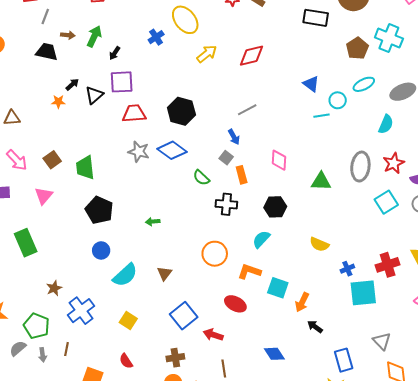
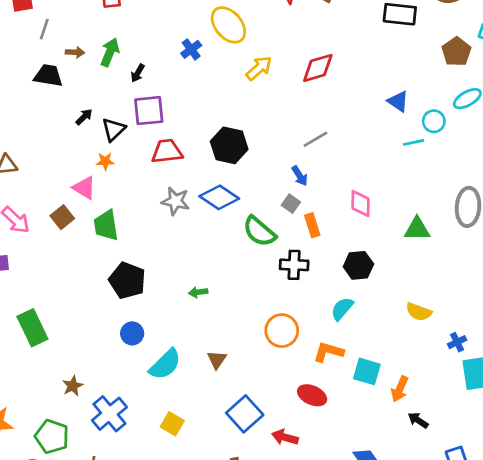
orange star: (58, 102) -> (105, 161), moved
green semicircle: (201, 178) -> (259, 231), size x1.5
pink triangle: (44, 196) -> (84, 188), moved, turned -36

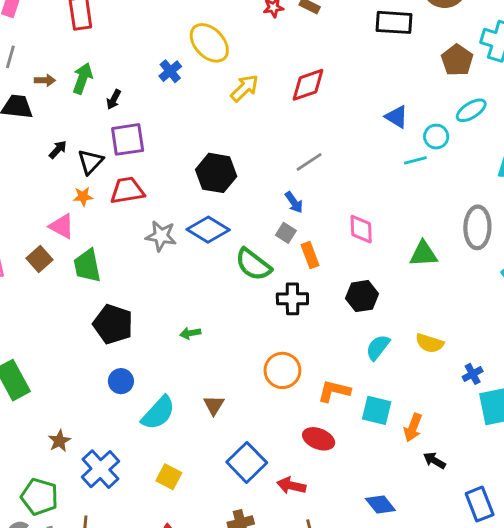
red trapezoid: (167, 151) -> (127, 191), moved
cyan semicircle: (342, 309) -> (378, 347), moved

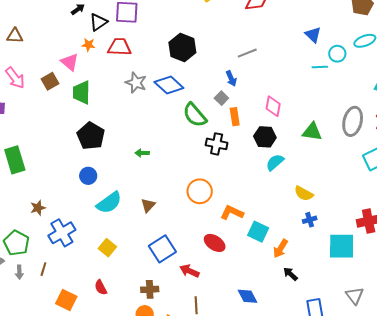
black hexagon: (362, 296) -> (265, 137), moved
cyan semicircle: (378, 347) -> (275, 162), moved
blue cross: (473, 374) -> (310, 220), moved

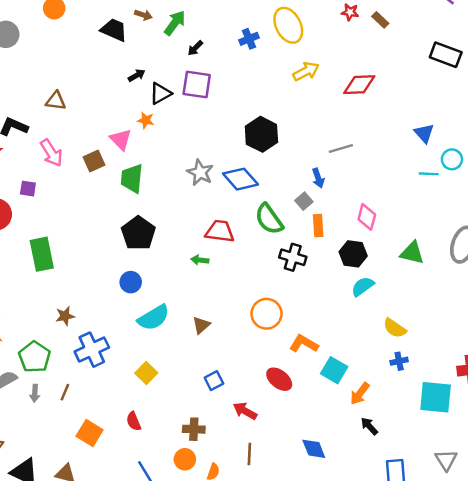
red trapezoid: (119, 47) -> (220, 231), moved
blue square: (162, 249) -> (214, 381), size x0.6

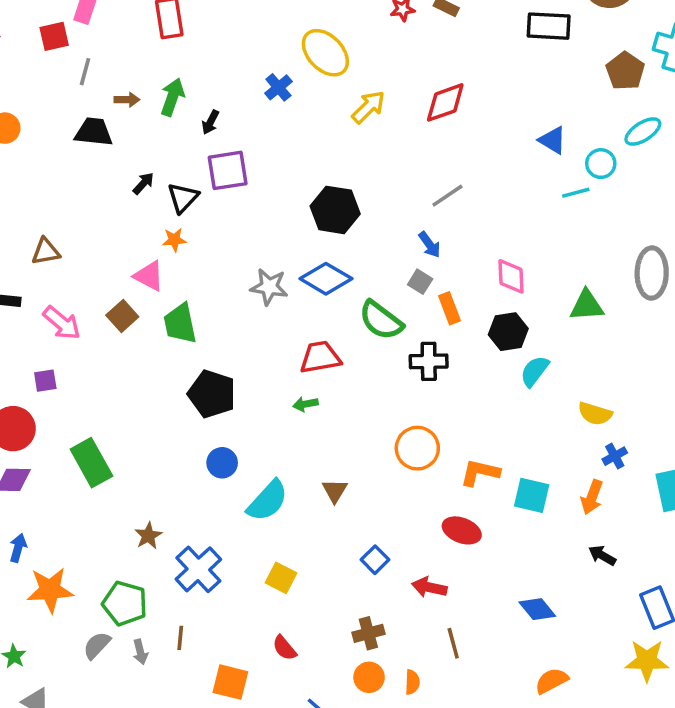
orange arrow: (360, 394) -> (592, 497), moved

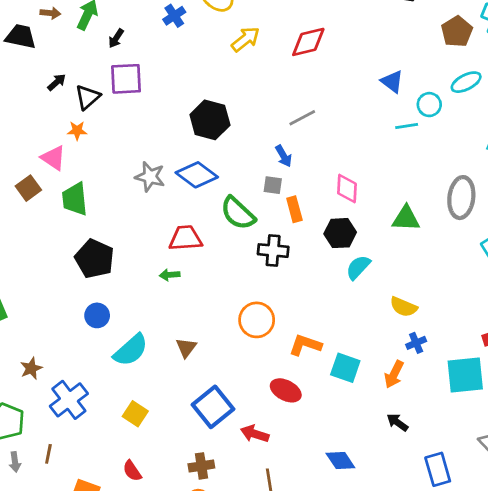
gray square: (420, 282) -> (273, 185), turned -30
blue square: (375, 560) -> (213, 407), size x1.8

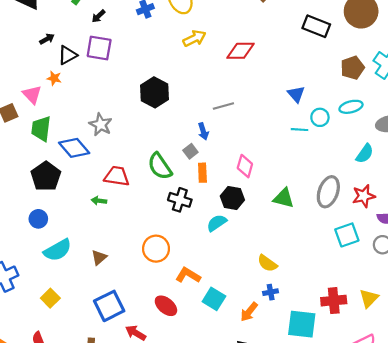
blue diamond: (197, 175) -> (74, 148), moved
gray square: (273, 185) -> (190, 151), turned 32
cyan semicircle: (358, 267) -> (217, 223), moved

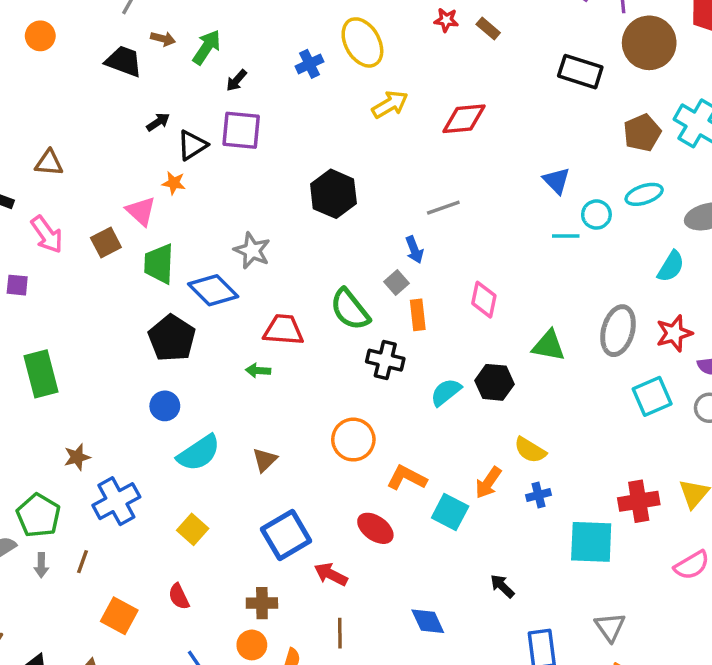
black hexagon: (232, 198) -> (494, 382), moved
orange arrow: (249, 312) -> (488, 483), moved

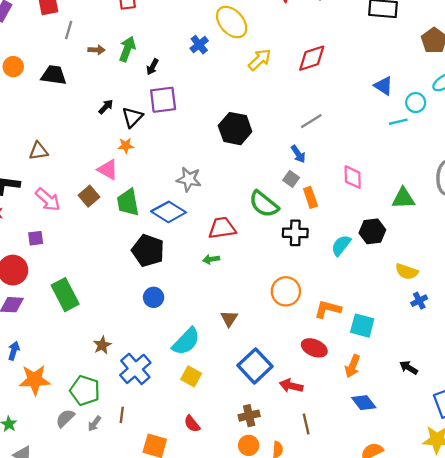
black trapezoid: (124, 61) -> (54, 75), moved
cyan semicircle: (199, 453) -> (186, 341), moved
orange arrow: (488, 483) -> (353, 366), moved
gray arrow: (41, 565) -> (94, 424), turned 49

